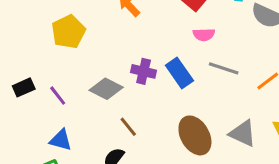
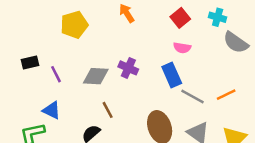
gray line: (224, 68) -> (193, 96), moved
blue rectangle: (179, 73) -> (172, 75), moved
gray diamond: (106, 89) -> (96, 76), turned -35

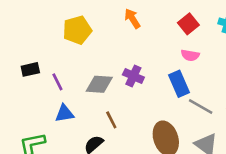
blue triangle: (52, 110) -> (64, 113), moved, turned -36

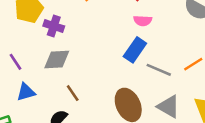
purple cross: (133, 76) -> (54, 26), moved
blue rectangle: (179, 84) -> (135, 50), turned 65

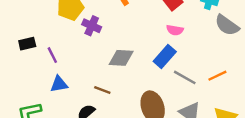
gray diamond: (57, 59) -> (121, 58), moved
brown line: (73, 93) -> (102, 90), turned -42

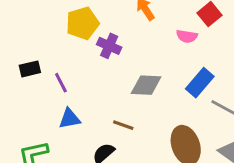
pink semicircle: (175, 30) -> (187, 36), moved

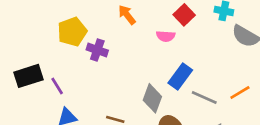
black rectangle: (30, 69) -> (28, 76), size x1.5
gray diamond: (146, 85) -> (152, 98), moved, turned -68

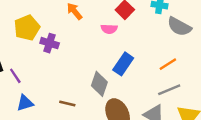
orange line: (240, 92) -> (168, 64), moved
gray line: (204, 98) -> (169, 90), moved, turned -45

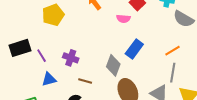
purple cross: (50, 43) -> (71, 58), moved
gray line: (169, 90) -> (173, 73), turned -60

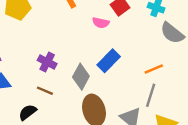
purple cross: (71, 58) -> (47, 62), moved

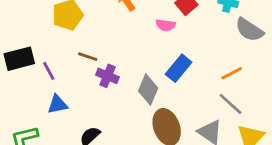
brown line: (45, 91) -> (88, 57), moved
gray line: (151, 95) -> (231, 104), turned -60

